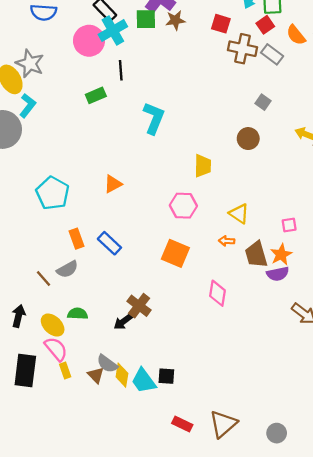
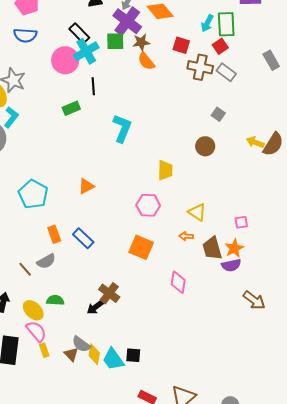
orange semicircle: (296, 35) -> (146, 61), moved

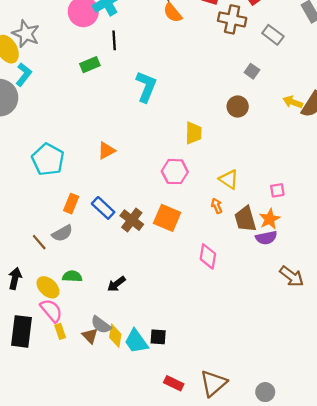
gray rectangle: (226, 72) -> (273, 35), moved
orange rectangle: (54, 234) -> (71, 204), turned 42
orange arrow: (186, 236) -> (217, 206), turned 64
brown cross: (109, 293) -> (132, 220), moved

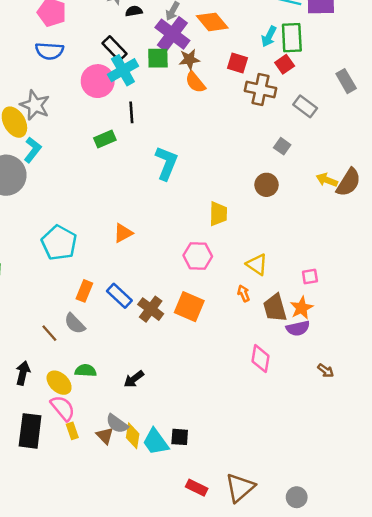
gray semicircle: (62, 233) -> (75, 324), turned 75
pink diamond: (208, 256) -> (260, 359), moved
brown arrow: (292, 276) -> (326, 371), size x0.6

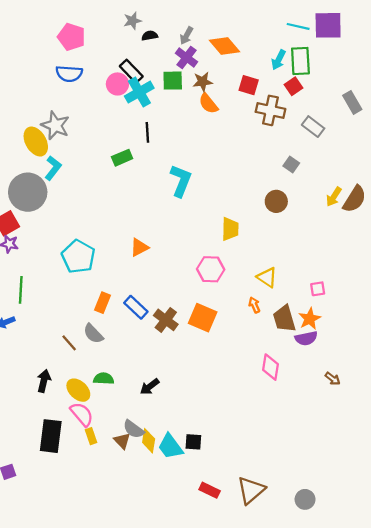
purple cross: (172, 34) -> (187, 58), size x0.7
pink circle: (98, 81) -> (117, 84), moved, size x0.7
yellow arrow: (327, 180) -> (334, 197), turned -78

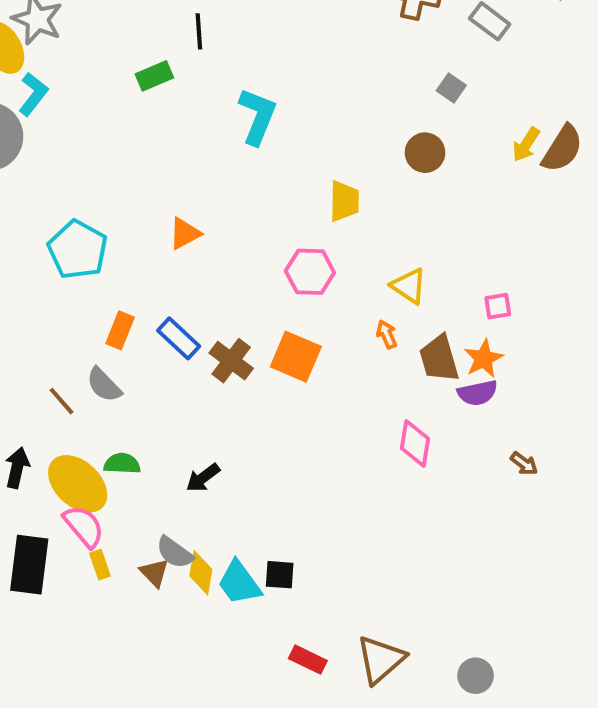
yellow ellipse: (78, 390) -> (78, 484), size x1.4

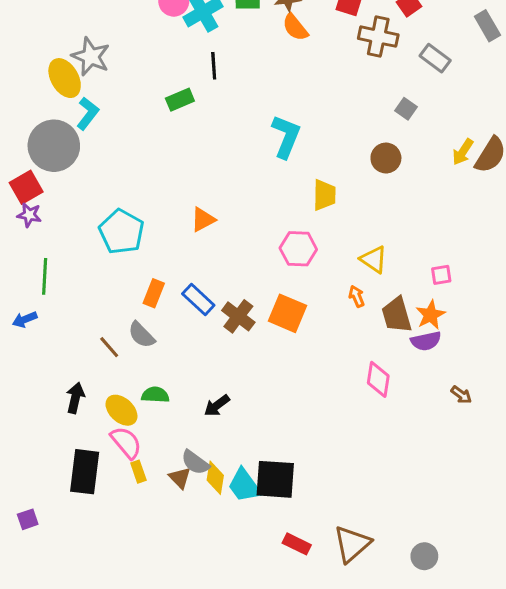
cyan L-shape: (257, 116) -> (286, 136), moved
yellow ellipse: (78, 484) -> (121, 410), size x0.7
black square: (280, 575) -> (275, 479), size x1.8

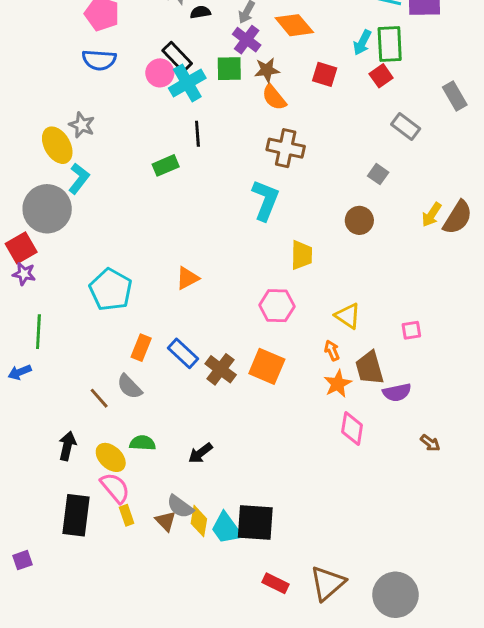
brown cross: (378, 37) -> (286, 148), moved
gray star: (91, 57) -> (82, 125), size x0.7
orange star: (431, 315) -> (338, 384), moved
gray circle: (424, 556) -> (395, 595), size x1.8

